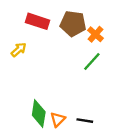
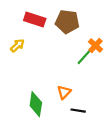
orange cross: (95, 34) -> (95, 46), moved
orange triangle: (58, 119) -> (64, 92), moved

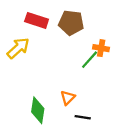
yellow arrow: (17, 46) -> (18, 48), size x1.5
orange cross: (95, 46) -> (101, 48), turned -32

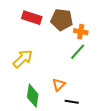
yellow arrow: (18, 48) -> (23, 59), moved
orange cross: (101, 48) -> (81, 32), moved

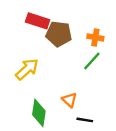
brown pentagon: (62, 20) -> (59, 34), moved
orange triangle: (59, 85) -> (69, 100), turned -32

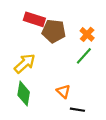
orange cross: (95, 37) -> (87, 34), turned 32
green diamond: (39, 113) -> (24, 94), moved

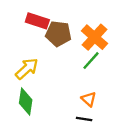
orange cross: (87, 34) -> (95, 37), size x1.6
orange triangle: (63, 91) -> (89, 99), moved

